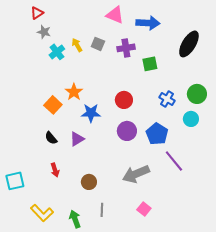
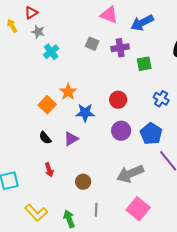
blue arrow: (148, 23) -> (142, 23), turned 150
yellow arrow: (77, 45) -> (12, 26), moved
pink square: (144, 209) -> (138, 209), size x1.6

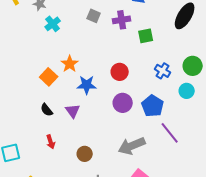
purple triangle: (71, 139) -> (73, 111), turned -35

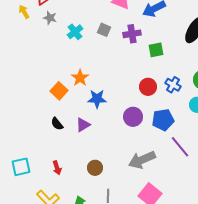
cyan cross: (53, 24) -> (75, 32), moved
red circle: (120, 72) -> (148, 87), moved
blue pentagon: (153, 106) -> (163, 120), turned 30
purple triangle: (73, 111) -> (83, 125), turned 35
red arrow: (51, 142) -> (57, 168), moved

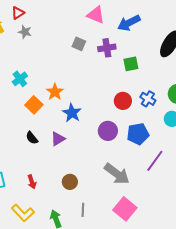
cyan cross: (75, 32) -> (20, 79), moved
blue star: (97, 99) -> (72, 113), turned 30
purple line: (180, 147) -> (155, 161), turned 75
gray arrow: (142, 160) -> (117, 174), turned -120

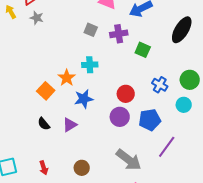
green square: (131, 64) -> (143, 50), turned 35
cyan cross: (20, 79) -> (90, 65), moved, turned 35
red circle: (123, 101) -> (126, 94), moved
blue star: (72, 113) -> (84, 99), turned 30

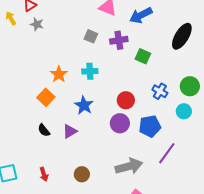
orange star: (67, 78) -> (59, 74), moved
blue star: (84, 99) -> (84, 105), turned -30
gray arrow: (129, 160) -> (129, 166), turned -52

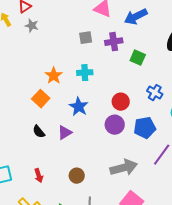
gray square: (91, 36) -> (86, 38), turned -32

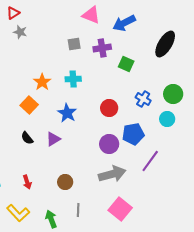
purple circle: (115, 125) -> (109, 144), moved

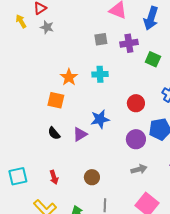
blue arrow: (124, 23) -> (151, 18), turned -45
orange square: (29, 105) -> (56, 100), turned -30
blue star: (67, 113) -> (100, 119), moved, turned 30
gray arrow: (112, 174) -> (139, 169), size x0.6

